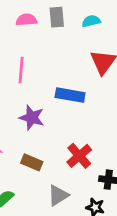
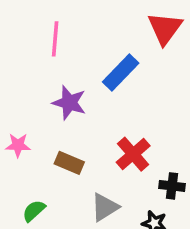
blue rectangle: (70, 95) -> (121, 73), turned -56

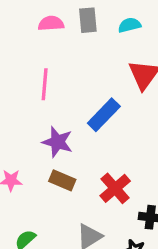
brown rectangle: (69, 163) -> (62, 180), moved

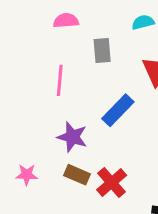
gray rectangle: (88, 20) -> (102, 50), moved
red cross: (115, 188) -> (112, 183), moved

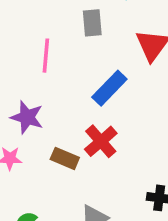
purple star: (72, 137) -> (27, 117), moved
red cross: (112, 183) -> (101, 141), moved

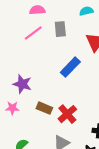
pink line: (46, 56) -> (33, 33), moved, turned 48
red cross: (101, 141) -> (67, 114), moved

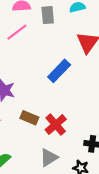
gray rectangle: (60, 29) -> (48, 15), moved

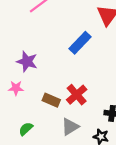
brown rectangle: (29, 118) -> (51, 100), moved

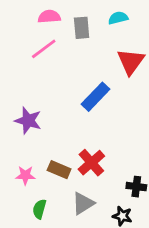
pink star: (16, 88) -> (25, 175), moved
green semicircle: (26, 129) -> (39, 209), moved, turned -32

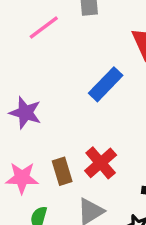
brown rectangle: (59, 170) -> (62, 171), turned 50
pink star: (25, 175) -> (22, 178), size x1.4

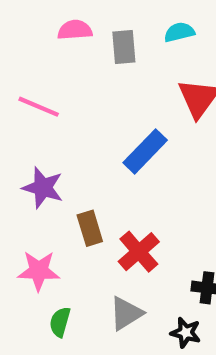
pink line: (44, 27) -> (39, 107), moved, turned 60
brown rectangle: (62, 171) -> (90, 228), moved

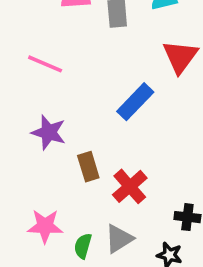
pink star: (39, 271) -> (45, 226), moved
green semicircle: (60, 322) -> (83, 246), moved

